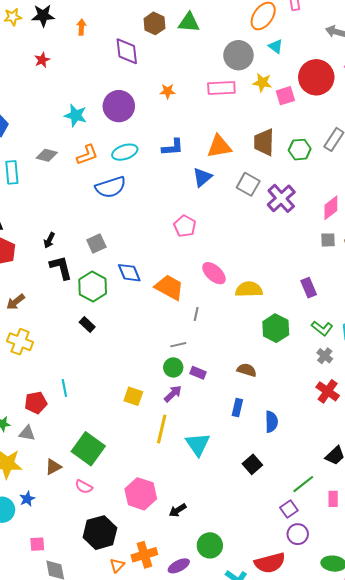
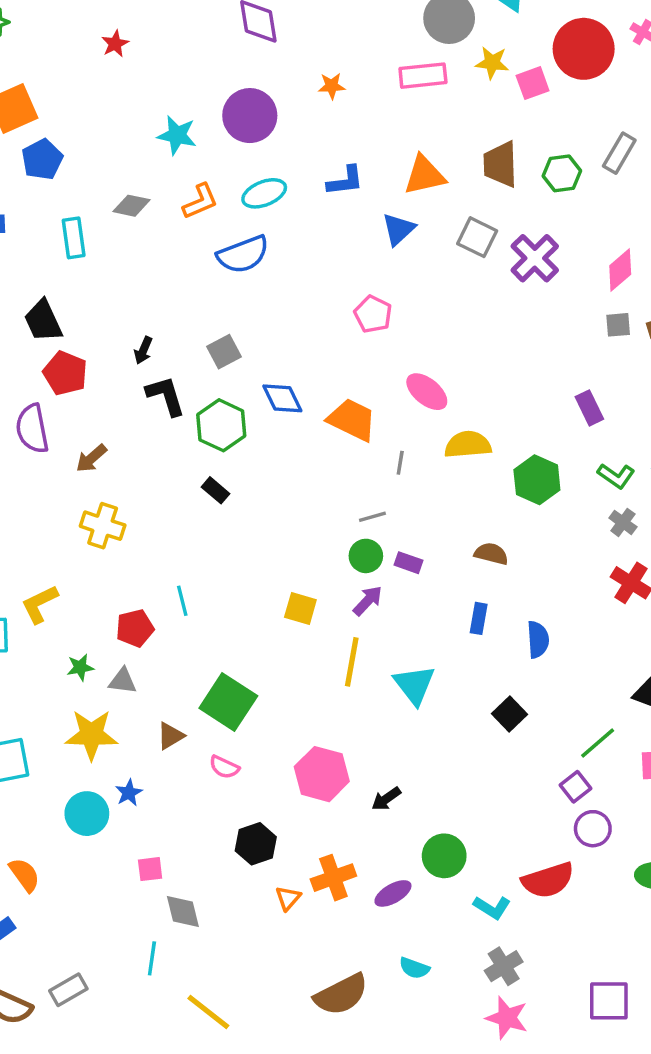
yellow semicircle: (249, 289) -> (468, 445), moved
black hexagon: (100, 533) -> (256, 844), size x0.7

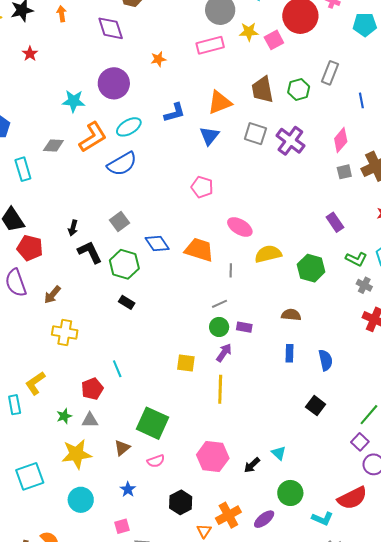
orange L-shape: (200, 201) -> (93, 137), size x1.4
cyan triangle: (414, 685) -> (279, 453), moved, size x0.6
pink semicircle: (224, 767) -> (156, 461), turned -36
blue star: (129, 793) -> (128, 489), moved

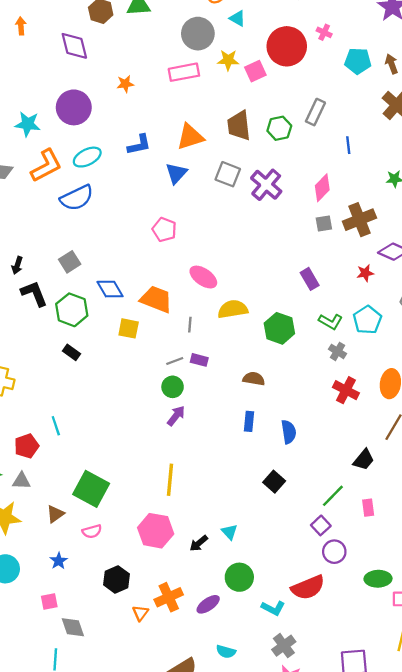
purple rectangle: (244, 327) -> (199, 360), moved
yellow square: (186, 363) -> (129, 328), moved
yellow line: (220, 389) -> (170, 480), moved

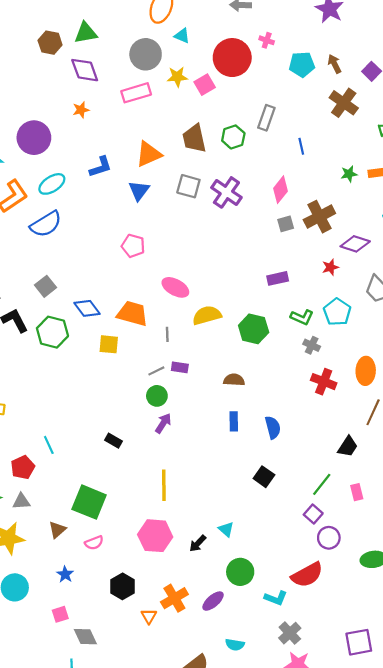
purple diamond: (74, 46) -> (85, 70), moved
purple rectangle: (310, 279) -> (278, 278), turned -66
black rectangle: (71, 352) -> (114, 441), moved

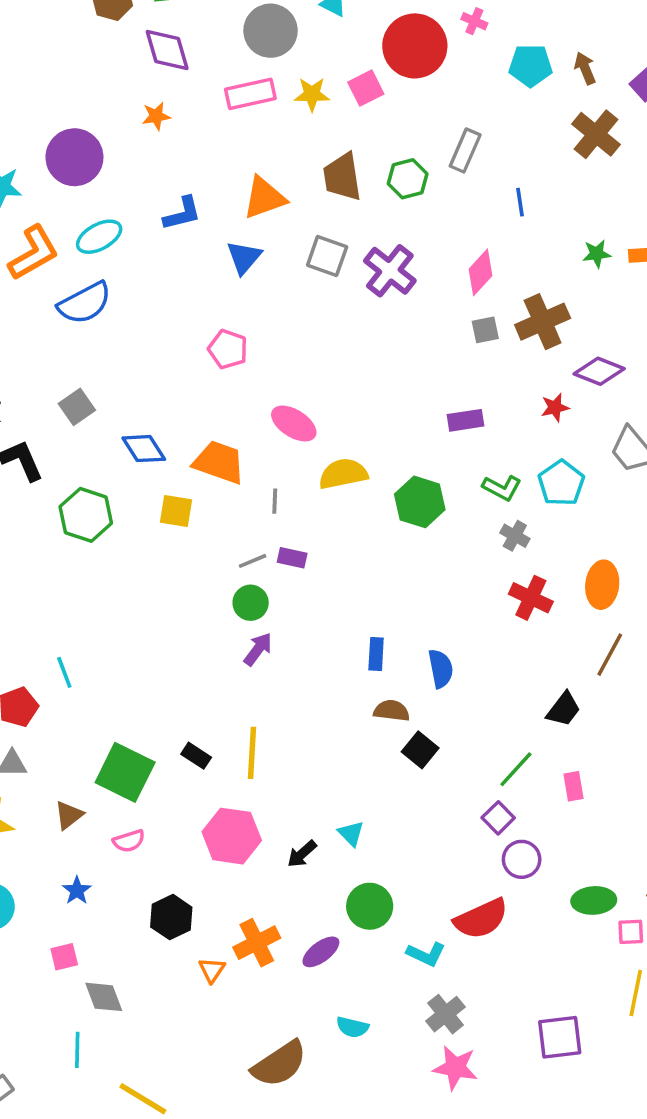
yellow star: (177, 77) -> (312, 94), moved
green hexagon: (52, 332) -> (86, 515), moved
brown semicircle: (234, 380) -> (392, 711), moved
black rectangle: (114, 441) -> (196, 756), moved

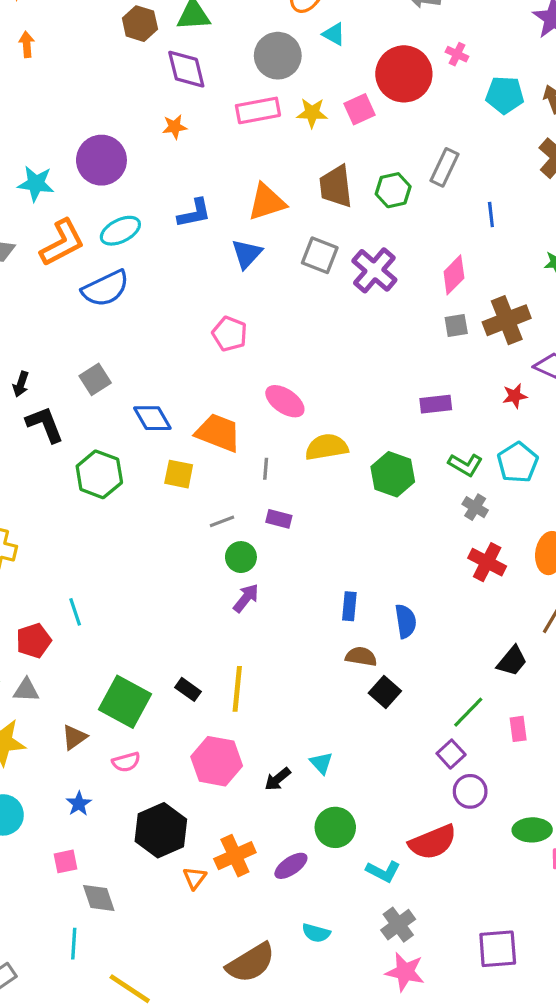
gray line: (253, 561) -> (222, 521), moved
black hexagon: (171, 917) -> (161, 830), size x1.4

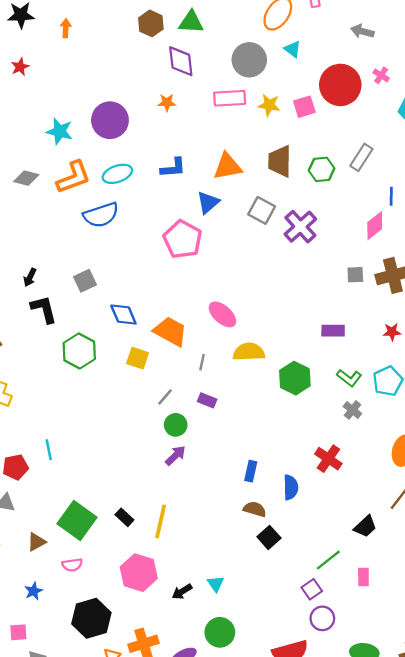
pink diamond: (454, 275) -> (375, 226), moved
pink pentagon: (230, 334) -> (183, 239), moved, size x1.5
gray line: (222, 521) -> (165, 397), turned -36
red cross: (487, 562) -> (328, 459), moved

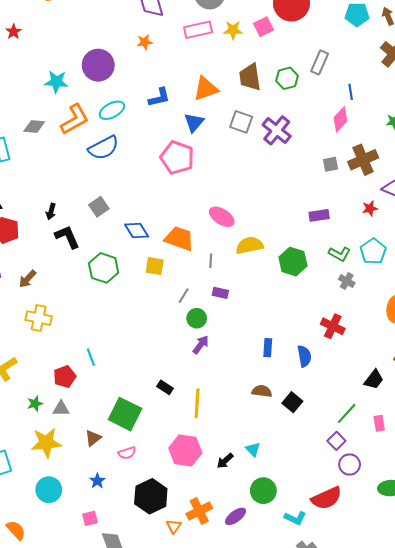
brown semicircle: (255, 509) -> (262, 391), moved
black rectangle: (124, 517) -> (165, 387), moved

